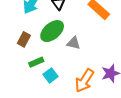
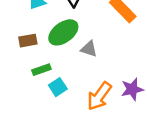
brown rectangle: (24, 39) -> (28, 41), turned 48

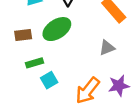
gray triangle: (89, 49) -> (107, 48), moved, turned -42

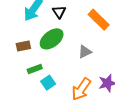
gray triangle: (107, 48) -> (85, 52), moved

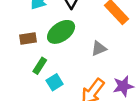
green rectangle: (35, 69) -> (40, 66), turned -40

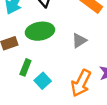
green ellipse: (61, 32) -> (40, 31), turned 36

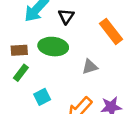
green rectangle: (25, 67) -> (21, 73), moved

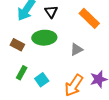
brown rectangle: (19, 50) -> (17, 45), turned 40
green rectangle: (21, 73) -> (22, 73), moved

